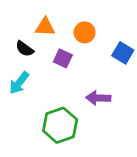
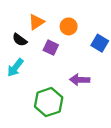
orange triangle: (45, 27) -> (36, 22), turned -36

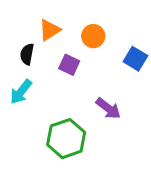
black semicircle: (20, 40) -> (27, 54), turned 64
purple arrow: (80, 80) -> (108, 108), turned -144

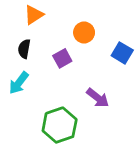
orange triangle: (50, 30) -> (34, 15), moved
purple square: (69, 65) -> (62, 58), turned 36

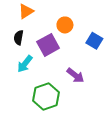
purple square: (62, 58) -> (48, 45), size x1.5
cyan arrow: (19, 83) -> (25, 64), moved

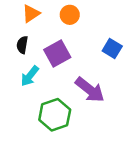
orange circle: (65, 25) -> (70, 15), moved
purple arrow: (75, 75) -> (90, 90), size x1.4

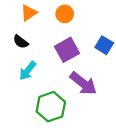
black semicircle: (22, 45) -> (21, 42), turned -63
purple square: (57, 54) -> (67, 50), moved

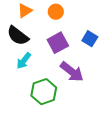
black semicircle: (21, 42) -> (18, 36), size x1.6

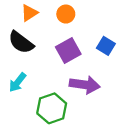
cyan arrow: (24, 61) -> (17, 82), moved
purple arrow: (72, 72) -> (85, 85), turned -30

